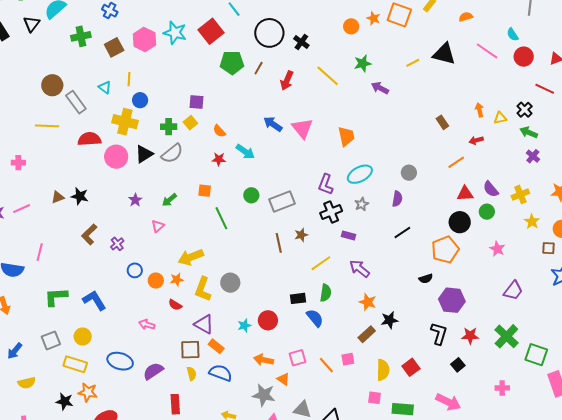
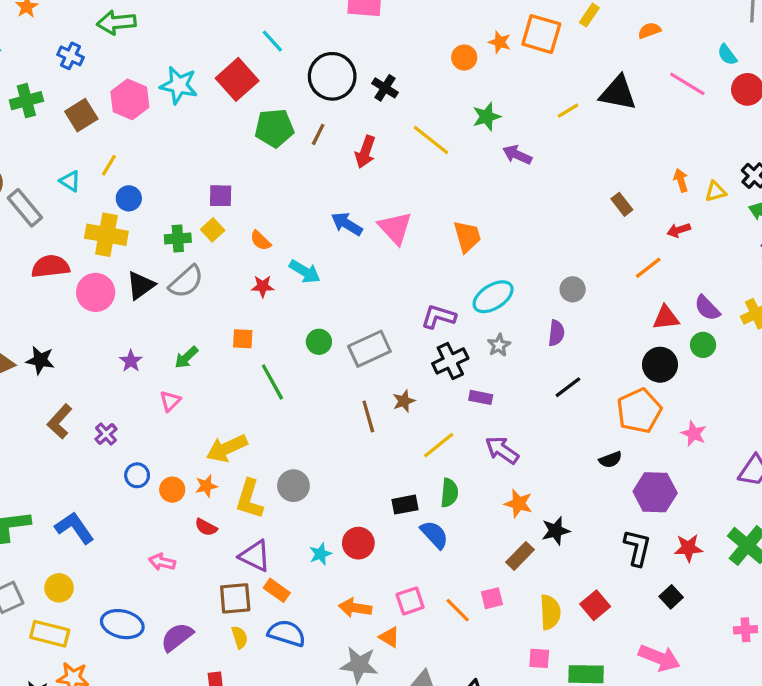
yellow line: (129, 79) -> (109, 165), turned 32
purple L-shape: (326, 184) -> (439, 317), turned 90
pink star: (497, 249) -> (694, 434), moved

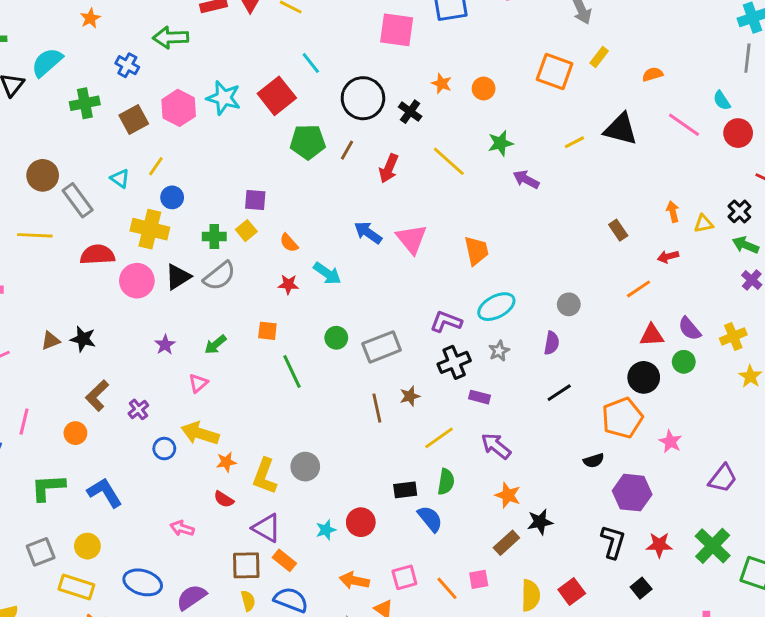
orange star: (500, 42) -> (442, 83), moved
yellow arrow: (227, 448) -> (200, 433), moved, turned 39
orange circle: (172, 490) -> (75, 433), moved

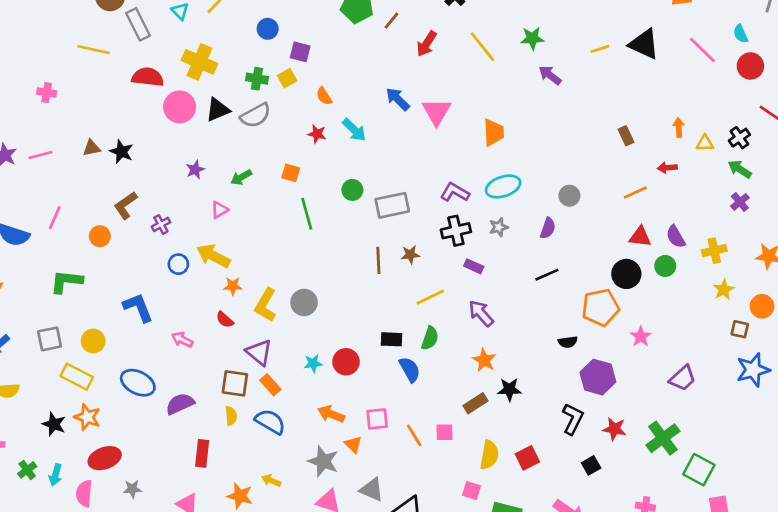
blue circle: (172, 197) -> (268, 29), moved
blue L-shape: (105, 493) -> (138, 308), moved

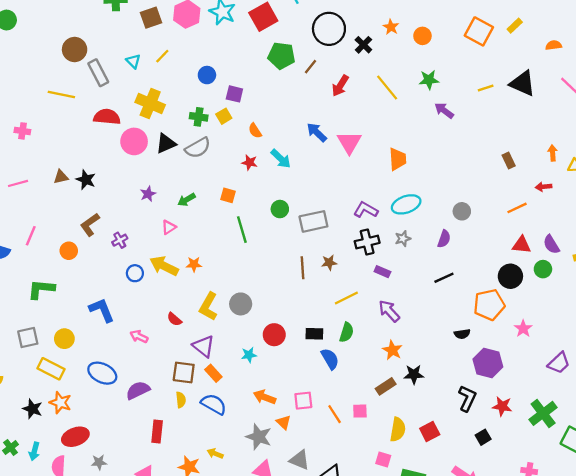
orange star: (233, 286) -> (194, 264), moved
red circle: (346, 362) -> (274, 335), moved

